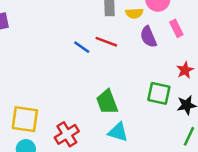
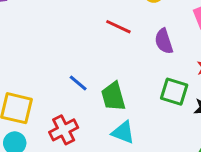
purple semicircle: (148, 37) -> (164, 41), moved
blue line: (82, 47) -> (78, 83), moved

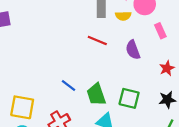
green square: (174, 92) -> (129, 98), moved

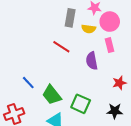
pink rectangle: (160, 31) -> (110, 45), moved
green trapezoid: (96, 94) -> (52, 95), turned -30

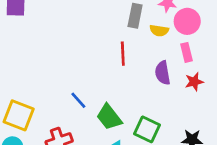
red line: (61, 47) -> (123, 54), turned 54
red star: (119, 83) -> (194, 82), moved

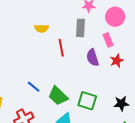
gray rectangle: (135, 16) -> (81, 28), moved
pink circle: (187, 21) -> (115, 17), moved
yellow semicircle: (159, 30) -> (41, 28), moved

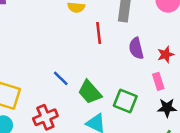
pink rectangle: (108, 40) -> (158, 81), moved

